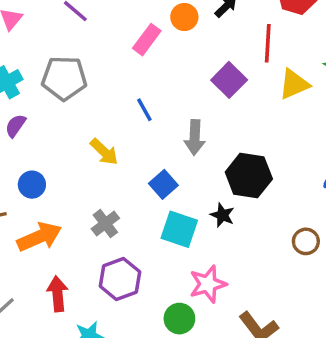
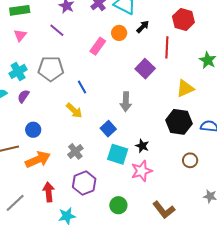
yellow triangle: (294, 84) -> (185, 88), moved
blue line: (144, 110) -> (82, 87), moved
black hexagon: (249, 175) -> (179, 122), moved
pink star: (208, 284) -> (142, 171), moved

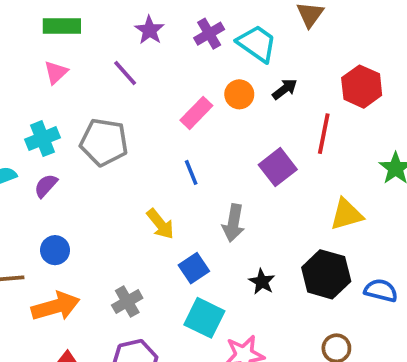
blue line: (82, 87) -> (191, 172), moved
yellow arrow: (74, 110) -> (160, 224), moved
black star: (142, 146) -> (262, 282), moved

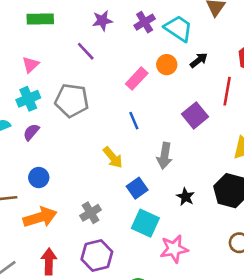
purple star: (150, 30) -> (102, 21), turned 30
pink triangle: (56, 72) -> (31, 65), moved

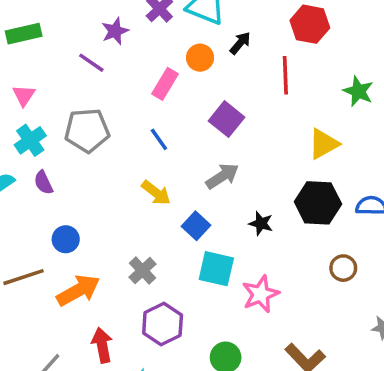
purple star: (102, 21) -> (115, 31), moved
purple square: (195, 115) -> (227, 119), moved
blue line: (134, 121) -> (159, 139), moved
purple semicircle: (31, 132) -> (43, 183), turned -54
gray arrow: (165, 156) -> (222, 176), turned -120

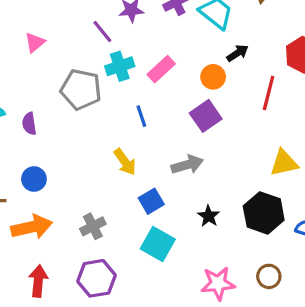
orange circle: (200, 58) -> (213, 77), moved
cyan cross: (30, 140) -> (120, 66), moved
pink star: (261, 294) -> (218, 283), moved

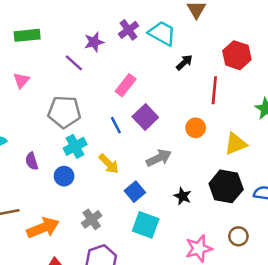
cyan cross: (120, 66) -> (75, 146), moved
orange circle: (213, 77) -> (196, 128), moved
purple square: (206, 116) -> (145, 117), moved
purple semicircle: (29, 124) -> (32, 161), moved
blue circle: (34, 179) -> (64, 176), moved

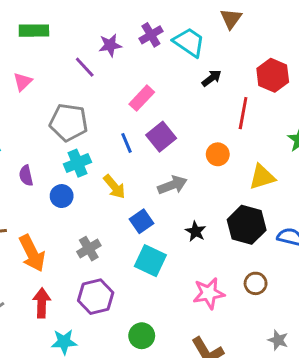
orange arrow: (43, 228) -> (32, 253), turned 80

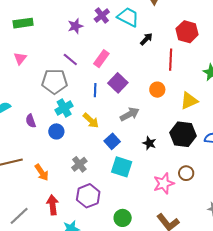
purple line: (85, 67) -> (70, 59), moved
blue line: (126, 143) -> (95, 90), turned 32
orange arrow: (32, 253) -> (42, 172), size x0.7
brown circle: (256, 283) -> (186, 173), moved

